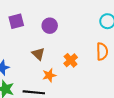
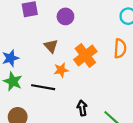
orange cross: (71, 60) -> (85, 55), size x1.5

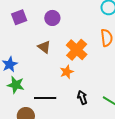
orange star: (61, 70) -> (67, 72), moved
black line: (43, 87) -> (45, 98), moved

